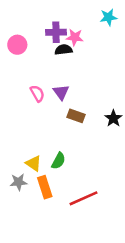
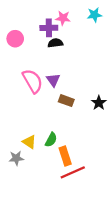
pink star: (75, 37) -> (63, 18), moved
pink semicircle: (37, 93) -> (33, 81), size x1.6
orange rectangle: (45, 187) -> (65, 156), moved

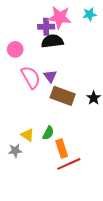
pink star: (63, 18) -> (60, 17), size x1.6
pink circle: (15, 39) -> (15, 49), moved
black semicircle: (55, 43) -> (52, 41), size x1.5
brown rectangle: (66, 101) -> (63, 96), size x1.6

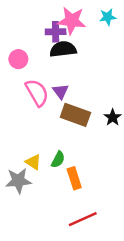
gray star: (15, 151) -> (18, 181), size x1.5
red line: (69, 164) -> (83, 219), moved

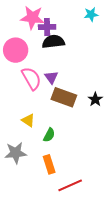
pink star: (72, 21) -> (32, 18), moved
pink circle: (18, 59) -> (16, 50), size x1.5
yellow triangle: (33, 162) -> (28, 120), moved
orange rectangle: (74, 178) -> (49, 164), moved

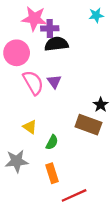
brown rectangle: (64, 97) -> (88, 125), moved

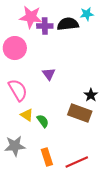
black semicircle: (56, 44) -> (68, 24), moved
pink semicircle: (33, 83) -> (18, 90), moved
green semicircle: (52, 142) -> (43, 121), moved, turned -64
red line: (74, 195) -> (77, 162), moved

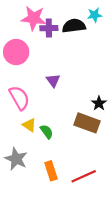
gray star: (15, 146) -> (16, 159), turned 30

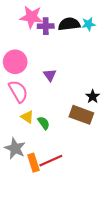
cyan star: (95, 15) -> (88, 24), moved
pink circle: (16, 52) -> (15, 62), moved
orange rectangle: (51, 171) -> (33, 163), moved
red line: (84, 176) -> (51, 161), moved

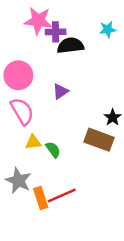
black semicircle: (69, 24) -> (70, 46), moved
purple triangle: (50, 75) -> (61, 91), turned 32
yellow triangle: (27, 117) -> (33, 142), turned -40

